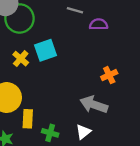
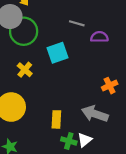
cyan square: (45, 50) -> (58, 53), moved
yellow rectangle: (28, 119) -> (56, 119), moved
green cross: (50, 133) -> (69, 141), moved

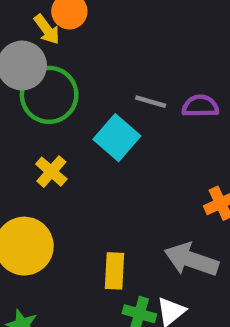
gray line: (77, 23) -> (151, 102), moved
cyan square: (58, 53) -> (117, 138), turned -30

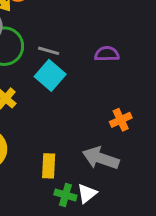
gray line: (151, 102) -> (49, 51), moved

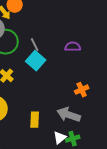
gray line: (49, 51) -> (35, 45), turned 48
green cross: (65, 195) -> (73, 139), moved, turned -32

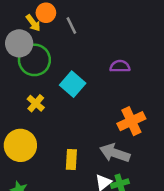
gray line: (35, 45) -> (71, 26), moved
orange cross: (82, 90) -> (131, 121), size x1.5

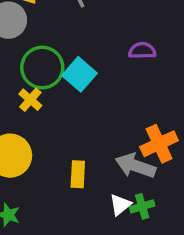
green circle: (34, 60) -> (42, 68), moved
orange cross: (131, 121) -> (159, 144), moved

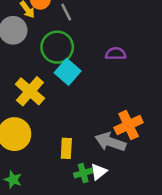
green circle: (42, 68) -> (57, 47), moved
yellow cross: (30, 100) -> (30, 91), size x1.6
green cross: (142, 206) -> (83, 173), moved

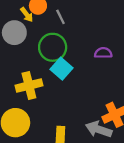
yellow cross: (30, 91) -> (29, 86), turned 35

